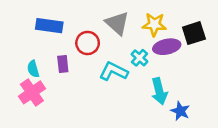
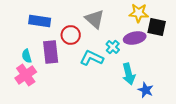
yellow star: (154, 24) -> (139, 13), moved
black square: (194, 33) -> (157, 27), turned 30
purple rectangle: (63, 64) -> (51, 52), size x1.6

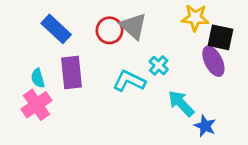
blue rectangle: (40, 21) -> (56, 29), turned 35
red circle: (71, 35) -> (109, 30), moved
purple ellipse: (135, 38) -> (213, 61), moved, turned 75
cyan arrow: (129, 74) -> (181, 103), turned 150

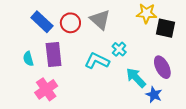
red circle: (109, 30) -> (70, 23), moved
purple ellipse: (213, 61) -> (162, 67), moved
pink cross: (36, 105) -> (46, 89), moved

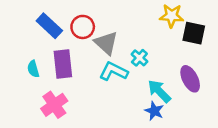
gray triangle: (100, 20) -> (106, 43), moved
blue star: (154, 95) -> (154, 111), moved

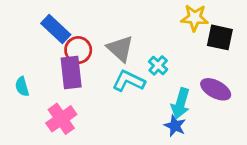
red circle: (83, 27) -> (78, 50), moved
cyan semicircle: (33, 69) -> (22, 87), moved
purple ellipse: (190, 79) -> (216, 89), turned -35
cyan arrow: (159, 91) -> (181, 103), turned -120

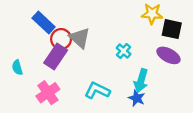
gray triangle: (120, 49) -> (80, 38), moved
purple rectangle: (71, 72) -> (56, 56), turned 40
cyan L-shape: (129, 81) -> (97, 90), moved
purple ellipse: (216, 89) -> (168, 55), moved

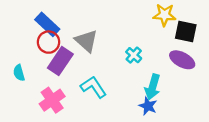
red circle: (61, 39) -> (49, 42), moved
cyan L-shape: (97, 90) -> (93, 87), moved, turned 30

